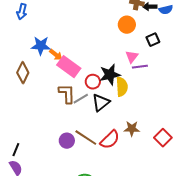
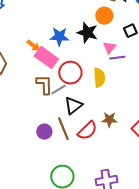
blue star: (41, 46) -> (59, 37), moved
black star: (110, 75) -> (87, 33), moved, turned 30
red circle: (93, 82) -> (70, 73), size x1.5
black triangle: (101, 103) -> (73, 106), moved
brown line: (86, 138) -> (63, 129), turned 35

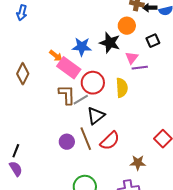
brown star: (109, 120) -> (138, 163), moved

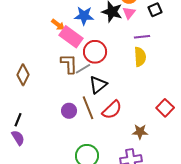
pink triangle: (132, 58) -> (129, 13), moved
brown diamond: (23, 74) -> (23, 75), moved
yellow semicircle: (122, 88) -> (140, 57), moved

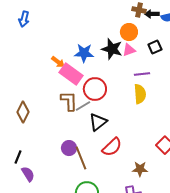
pink triangle: (129, 13) -> (129, 50), turned 32
brown line: (88, 108) -> (81, 158), moved
purple semicircle: (18, 138) -> (28, 174), moved

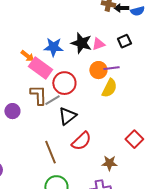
orange circle: (129, 32) -> (98, 70), moved
yellow semicircle: (140, 94) -> (109, 88), turned 30
purple circle: (69, 148) -> (12, 111), moved

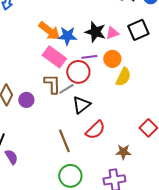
black square: (124, 41) -> (138, 30), size x1.5
orange arrow: (27, 56) -> (49, 31), moved, size x1.6
purple line: (111, 68) -> (89, 57), moved

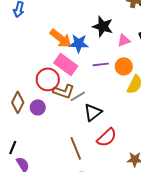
black star: (95, 32) -> (103, 26), moved
red circle: (78, 72) -> (48, 79), moved
brown L-shape: (52, 84) -> (64, 91), turned 110

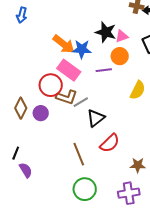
pink triangle: (124, 40) -> (122, 36), moved
orange circle: (124, 66) -> (120, 56), moved

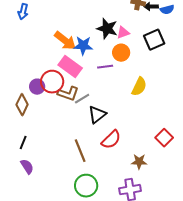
purple circle: (41, 113) -> (37, 87), moved
black line: (16, 153) -> (23, 143), moved

